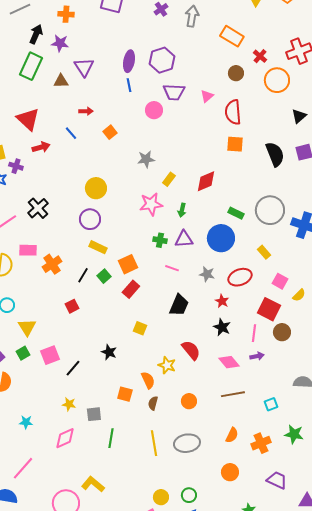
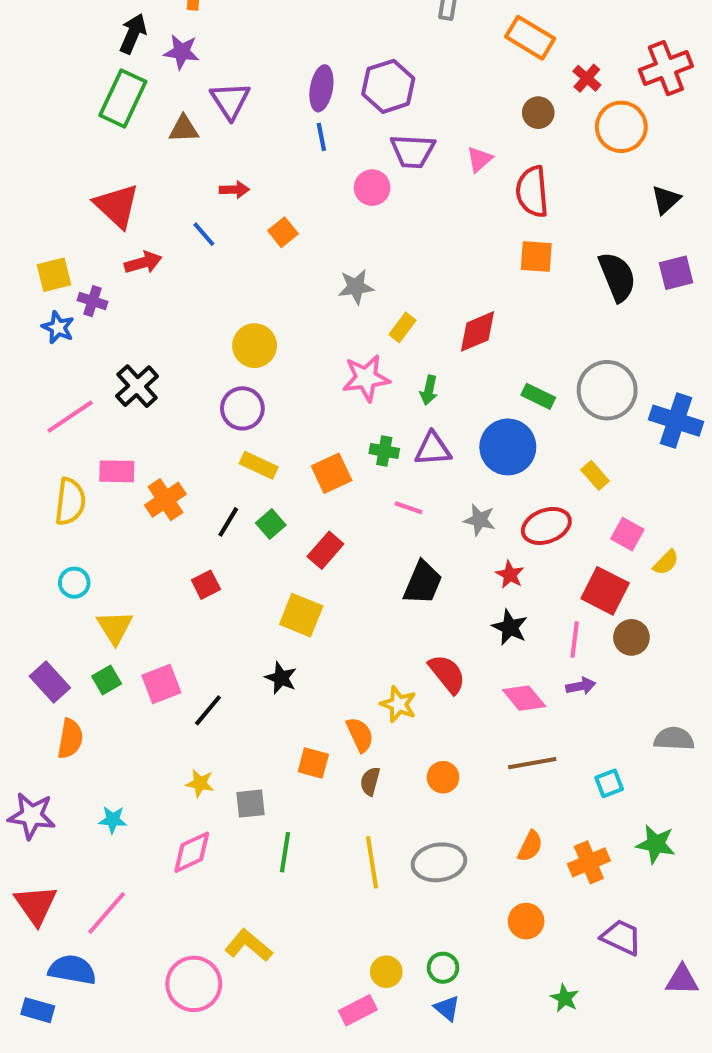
orange square: (128, 264) -> (332, 473), moved
yellow square: (140, 328) -> (301, 615), moved, size x1.5

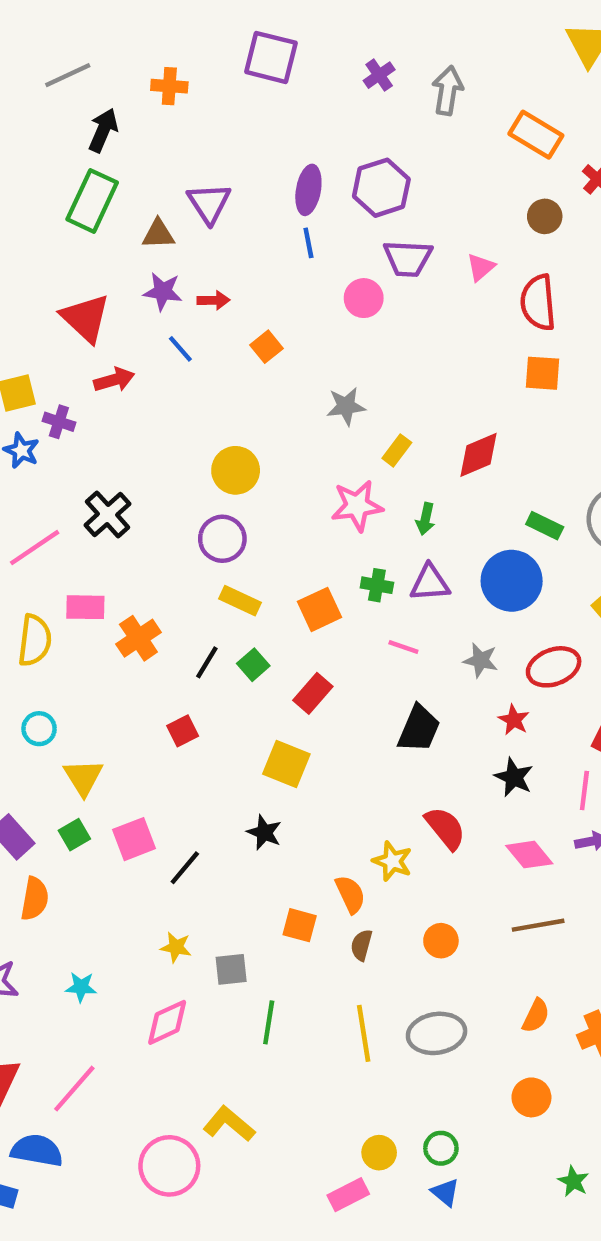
purple star: (182, 52) -> (163, 291), moved

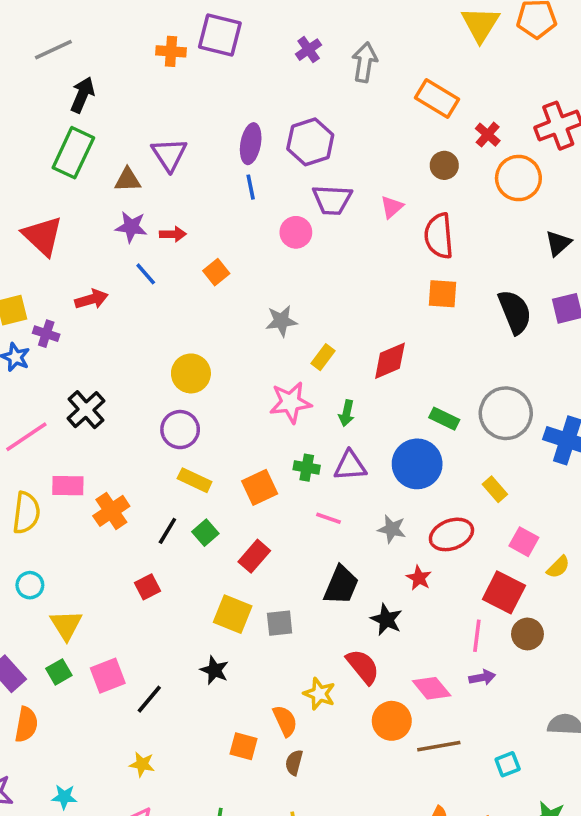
orange cross: (169, 86) -> (171, 51), moved
red triangle: (85, 318) -> (43, 236), moved
black star: (514, 777) -> (386, 620), moved
orange circle: (441, 941) -> (392, 721), moved, size x1.4
gray square: (231, 969) -> (280, 623), moved

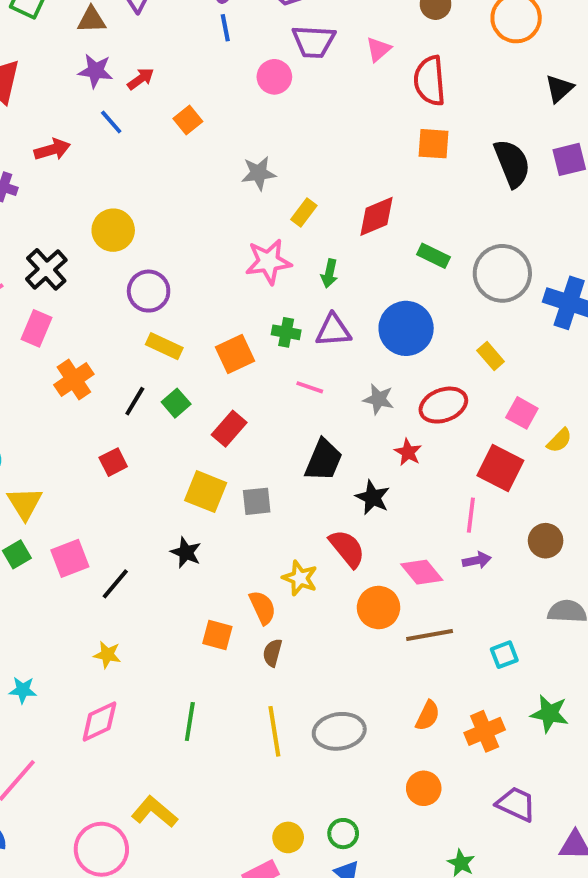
red arrow: (173, 234) -> (141, 79), turned -35
yellow circle: (191, 373) -> (113, 230), moved
green rectangle: (444, 419) -> (434, 256), moved
pink rectangle: (68, 486) -> (37, 328), moved, turned -68
brown circle: (527, 634) -> (546, 541), moved

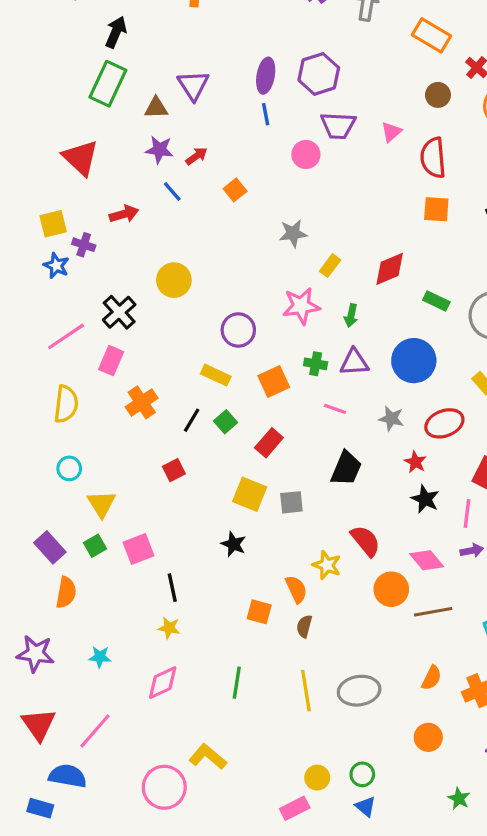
purple circle: (149, 291) -> (238, 330), moved
black star: (373, 497) -> (425, 499), moved
black line: (115, 584) -> (172, 588), moved, turned -52

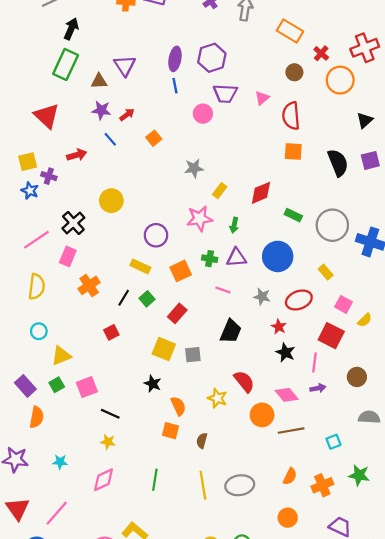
yellow triangle: (101, 504) -> (61, 356), turned 40
black line: (172, 588) -> (110, 414), turned -54
orange semicircle: (296, 589) -> (178, 406), moved

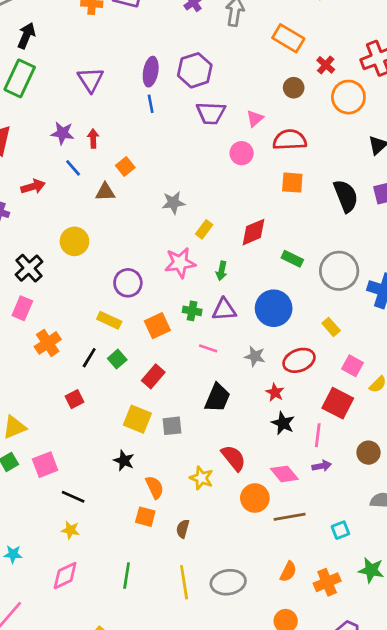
brown triangle: (99, 81) -> (105, 192), moved
pink circle: (203, 114) -> (242, 153), moved
red arrow: (127, 115) -> (93, 138), turned -56
red semicircle: (291, 116) -> (290, 140), turned 92

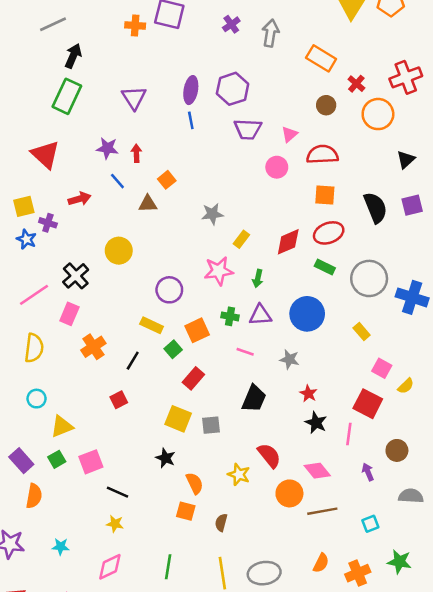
green square: (117, 359) -> (173, 349), moved
red ellipse: (299, 360) -> (329, 233), moved
purple arrow: (322, 466) -> (368, 472), moved, turned -102

